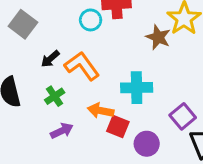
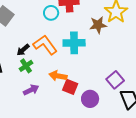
brown star: (158, 37) -> (98, 25), turned -30
black arrow: (50, 59) -> (23, 50), moved
cyan cross: (137, 88) -> (74, 43), moved

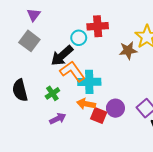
cyan cross: (74, 43) -> (89, 82), moved
black arrow: (23, 50) -> (62, 56), moved, size x1.6
purple circle: (90, 99) -> (115, 108), moved

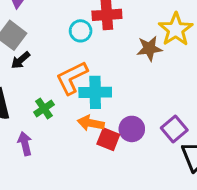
black arrow: (62, 56) -> (21, 60), moved, size x0.6
orange L-shape: (72, 71) -> (72, 78), turned -80
purple arrow: (58, 119) -> (25, 144), moved, turned -77

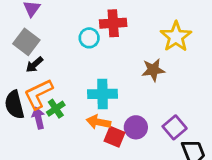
brown star: (149, 48) -> (153, 70), moved
orange L-shape: (72, 78) -> (38, 94), moved
purple arrow: (25, 144) -> (38, 118), moved

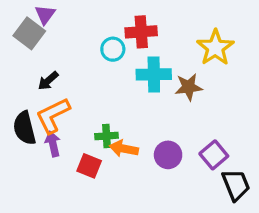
gray square: (26, 42) -> (29, 33), moved
cyan cross: (102, 94) -> (154, 74), moved
green cross: (56, 109) -> (106, 136), moved, turned 30
red square: (115, 137) -> (89, 166), moved

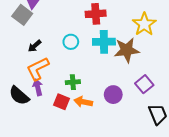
cyan circle: (113, 49) -> (71, 42), moved
brown star: (189, 87) -> (127, 50), size x1.4
black semicircle: (24, 128) -> (19, 96), moved, turned -35
orange arrow: (124, 149) -> (83, 102), moved
purple square: (214, 155) -> (144, 84), moved

